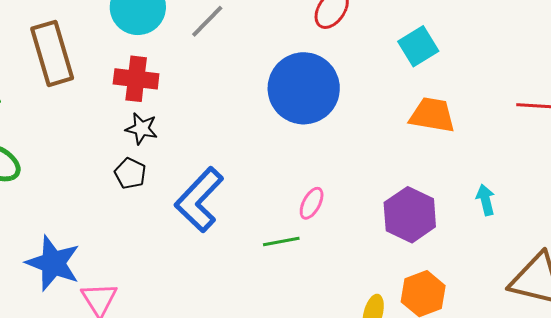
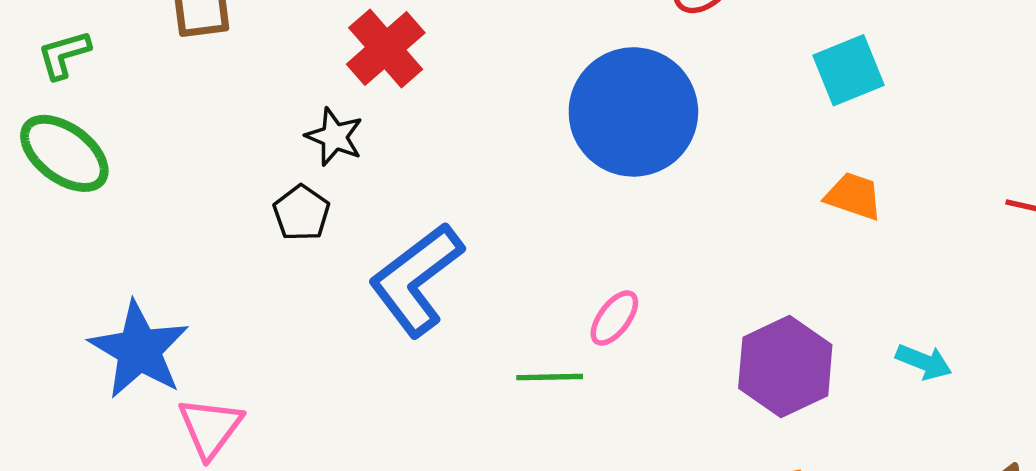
red cross: (136, 79) -> (386, 48), moved, turned 33
orange trapezoid: (432, 115) -> (854, 196), size x0.7
cyan arrow: (486, 200) -> (924, 362), turned 116

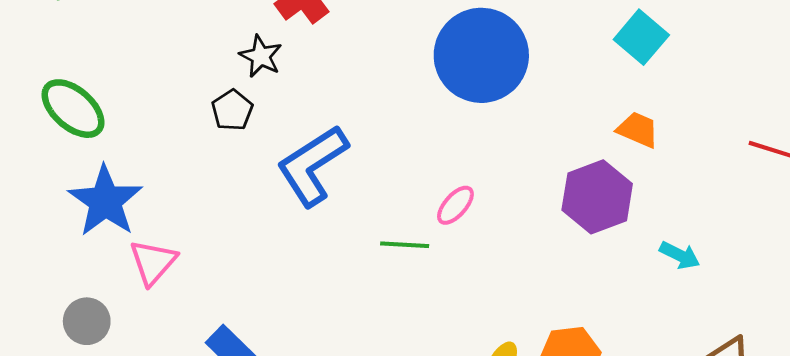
cyan square: (849, 70) -> (641, 37), turned -32
green ellipse: (64, 153) -> (73, 109), moved
purple hexagon: (785, 366) -> (597, 197), moved

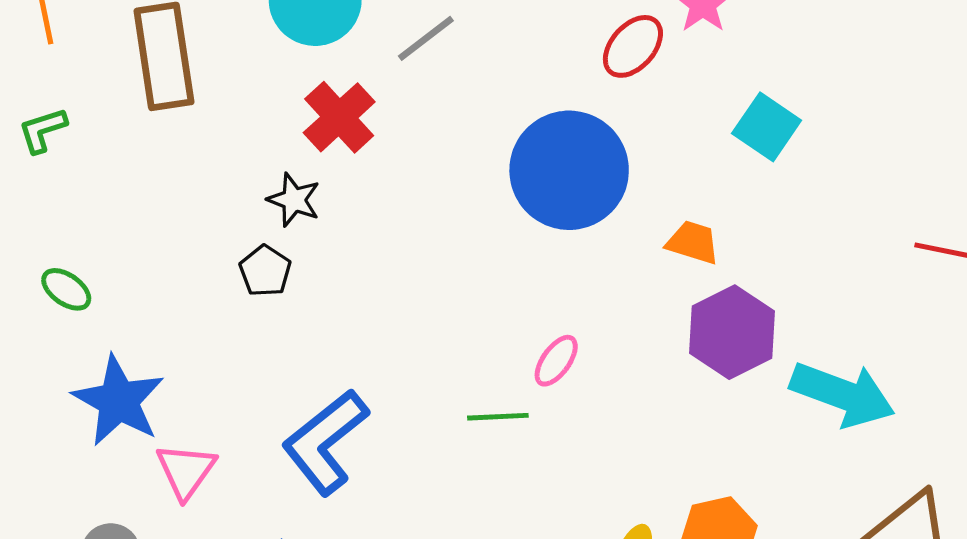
green ellipse: (73, 109) -> (66, 289), size x0.6
orange trapezoid: (638, 130) -> (693, 242), moved
blue L-shape: (312, 166) -> (325, 442), moved
cyan arrow: (680, 255) -> (843, 394), size x2.0

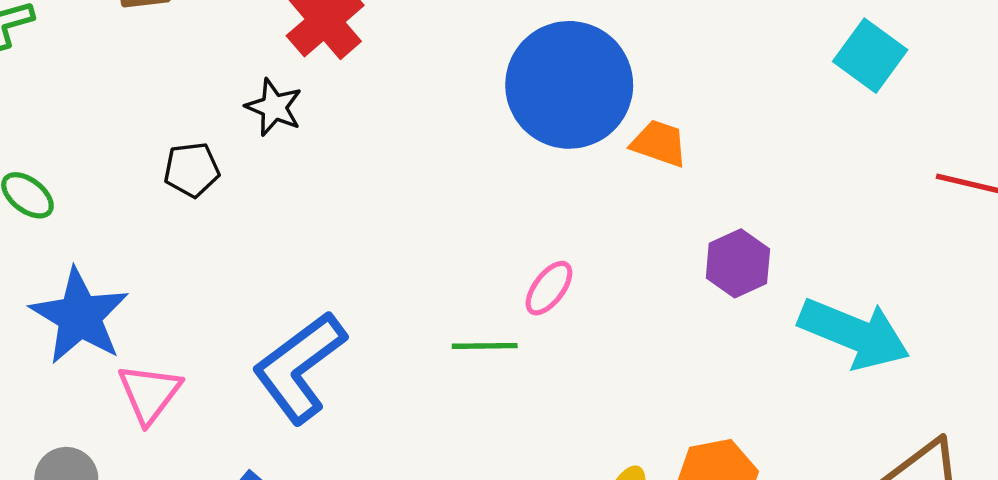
cyan square: (767, 127) -> (870, 56), moved
orange trapezoid: (693, 242) -> (659, 143), moved
black pentagon: (265, 271) -> (192, 170), moved, turned 30
purple hexagon: (732, 332) -> (738, 263), size x0.7

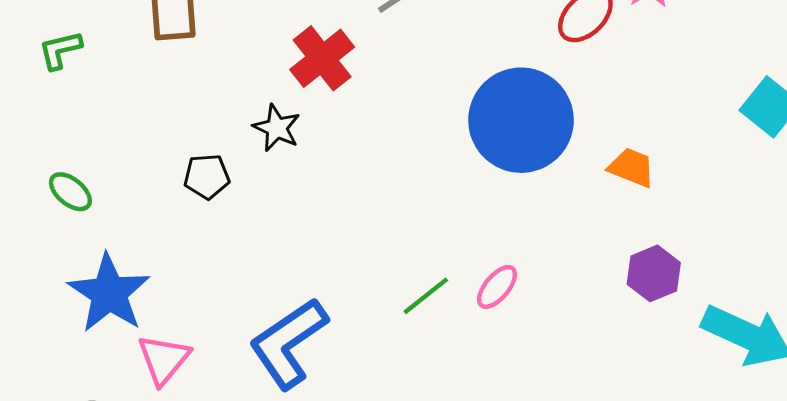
orange trapezoid: (659, 143) -> (632, 167), moved
green line: (485, 346) -> (426, 296), moved, turned -40

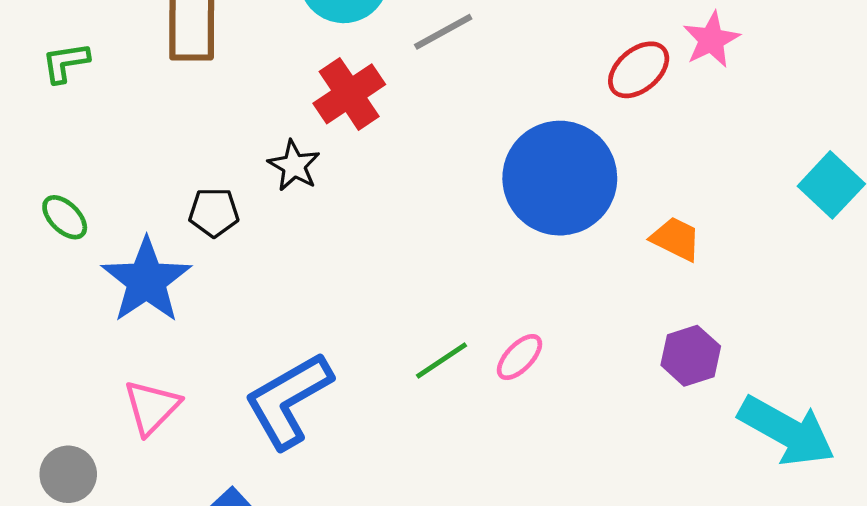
blue star: (109, 293) -> (146, 280), moved

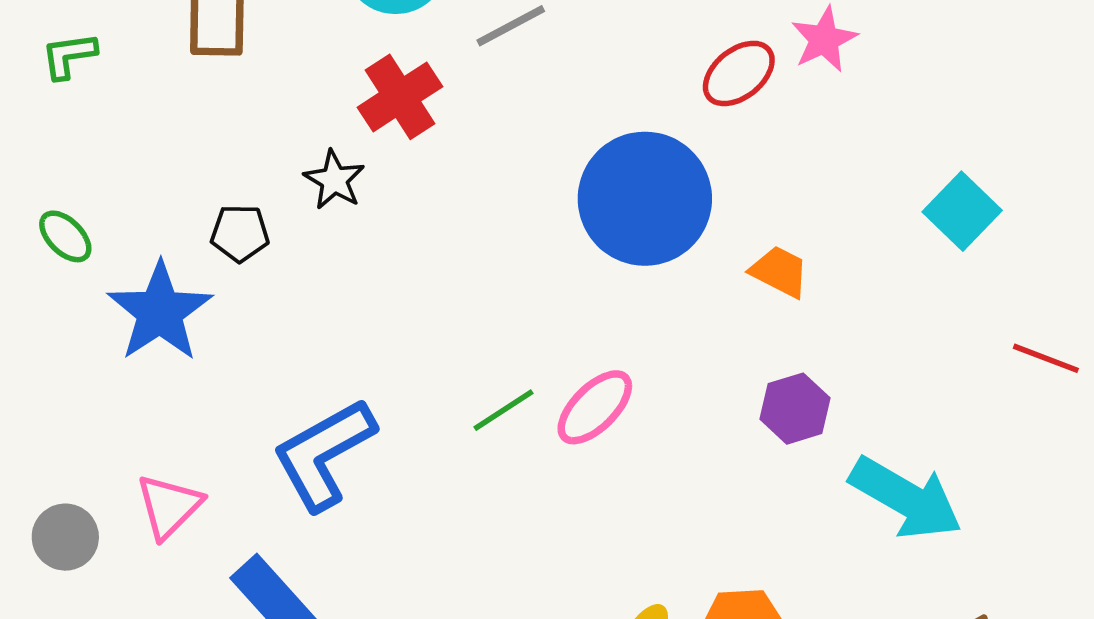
pink ellipse: (520, 357) -> (595, 407), size x1.4
pink triangle: (152, 407) -> (169, 506), moved

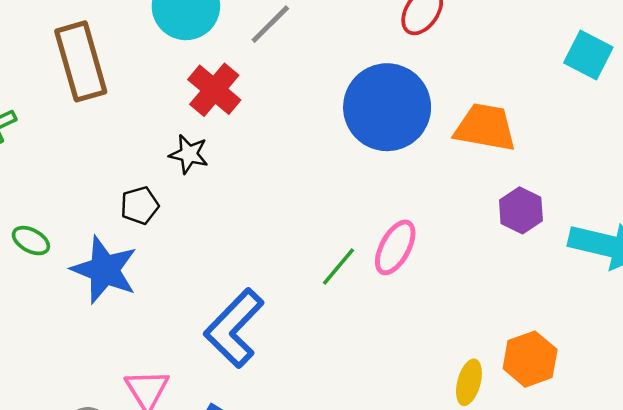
orange trapezoid: (779, 272) -> (485, 127), size x1.6

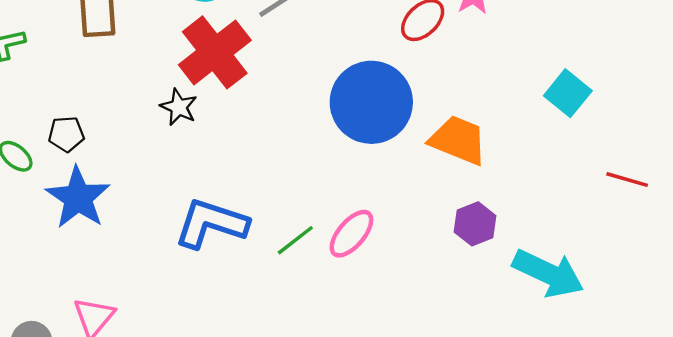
red cross: (214, 90) -> (215, 52), size x1.4
black pentagon: (140, 205) -> (66, 134), moved
blue L-shape: (234, 328) -> (211, 223), moved, turned 52

